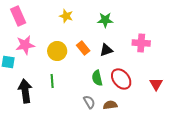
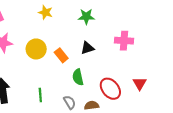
orange rectangle: (83, 48) -> (61, 55), moved
red ellipse: (121, 79) -> (110, 89), moved
green line: (52, 81) -> (40, 95), moved

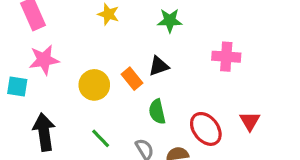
black triangle: (87, 48) -> (159, 66), moved
yellow circle: (36, 49) -> (94, 85), moved
green line: (40, 95) -> (101, 138), turned -40

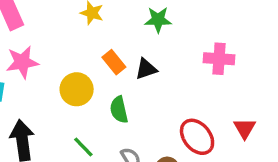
orange rectangle: (132, 79) -> (114, 62), moved
green semicircle: (157, 112) -> (119, 110), moved

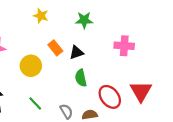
green semicircle: (119, 110) -> (81, 78), moved
red triangle: (245, 128) -> (141, 91), size x1.5

